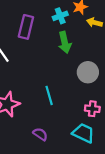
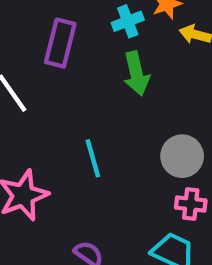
gray circle: (88, 72) -> (182, 156), moved
cyan line: (49, 95) -> (93, 158), moved

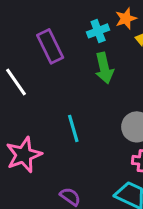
purple rectangle: (60, 43) -> (50, 46), turned -40

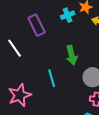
green arrow: (104, 68) -> (72, 55), moved

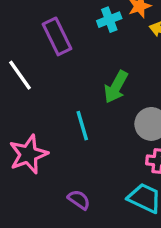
green arrow: (72, 55) -> (116, 87), turned 42

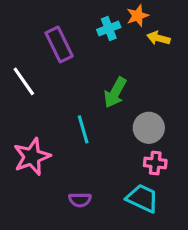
purple semicircle: (79, 200) -> (80, 200), turned 145

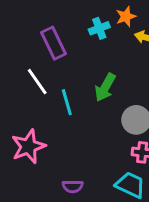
white line: (24, 81) -> (37, 82), moved
cyan line: (83, 129) -> (67, 102), moved

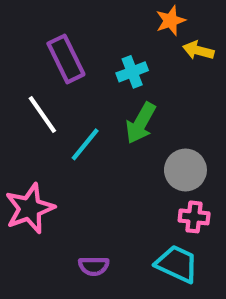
cyan cross: (99, 28) -> (132, 72), moved
cyan line: (67, 102) -> (85, 144), turned 55

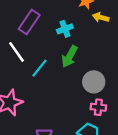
purple rectangle: (66, 59) -> (29, 22), turned 60

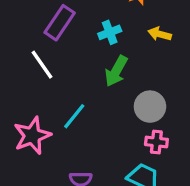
yellow arrow: (101, 17) -> (160, 34), moved
cyan line: (40, 68) -> (74, 116), moved

